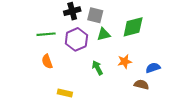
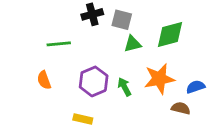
purple hexagon: (76, 39) -> (94, 81), moved
orange semicircle: (47, 61) -> (44, 80), moved
orange star: (125, 61) -> (159, 79), size x1.6

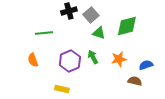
gray square: (122, 20) -> (91, 15), turned 35
green triangle: (132, 44) -> (99, 33), turned 32
orange star: (159, 79) -> (119, 59), size x0.7
green arrow: (124, 87) -> (93, 57), moved

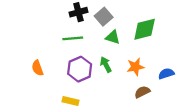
green line: (44, 33) -> (73, 38), moved
brown semicircle: (135, 81) -> (142, 92), moved, turned -40

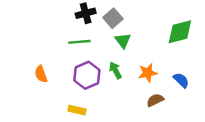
green diamond: (145, 29) -> (180, 32), moved
green triangle: (113, 37) -> (123, 41), turned 35
blue semicircle: (166, 74) -> (181, 80), turned 63

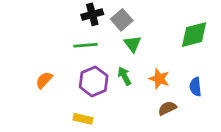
orange star: (148, 73) -> (159, 79), turned 30
orange semicircle: (41, 74) -> (44, 80), turned 63
blue semicircle: (181, 80) -> (195, 87), turned -140

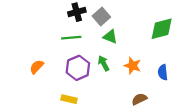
green triangle: (132, 44) -> (110, 37), turned -32
brown semicircle: (167, 108) -> (139, 99), moved

